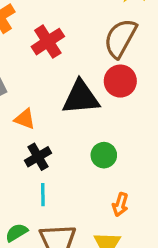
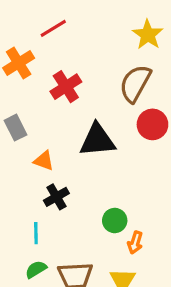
red circle: (120, 81) -> (152, 124), moved
green circle: (104, 155) -> (115, 221), moved
cyan line: (43, 195) -> (36, 233), moved

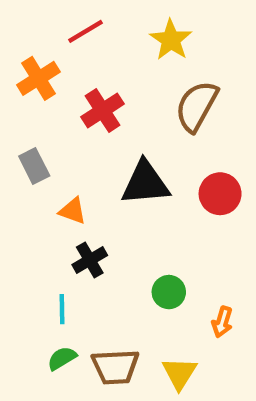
yellow star: (148, 35) -> (171, 40), moved
red circle: (152, 124) -> (220, 194), moved
orange arrow: (135, 243) -> (222, 322), moved

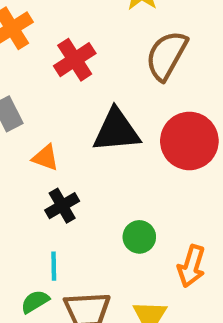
red circle: (220, 194) -> (189, 141), size x1.4
cyan line: (62, 309) -> (54, 266), moved
orange arrow: (222, 322) -> (191, 266), size x1.4

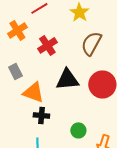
orange triangle: (45, 158) -> (33, 92), size x1.6
black cross: (62, 206) -> (41, 115), turned 35

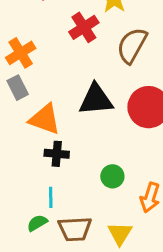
orange cross: (17, 30) -> (21, 53), moved
red cross: (47, 45) -> (84, 27), moved

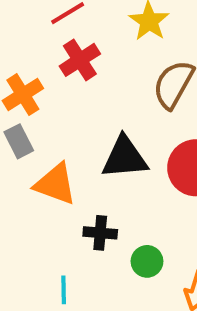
red cross: (84, 27) -> (80, 60), moved
black cross: (57, 154) -> (100, 233), moved

